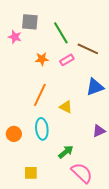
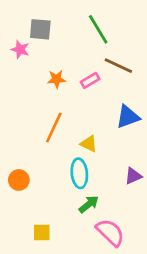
green line: (61, 33) -> (98, 29), moved
cyan ellipse: (42, 129) -> (79, 173), moved

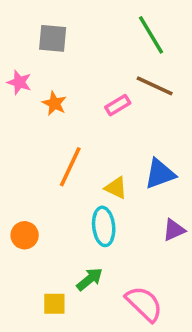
green line: (98, 29) -> (151, 35), moved
pink star: (20, 50) -> (19, 82), moved
orange star: (56, 79) -> (54, 103), moved, turned 30
blue triangle: (128, 117) -> (160, 174), moved
green arrow: (89, 204) -> (90, 279), moved

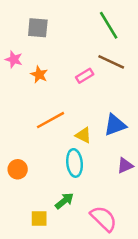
orange line: (70, 167) -> (50, 120), turned 36

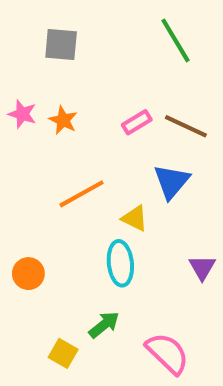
pink star: (14, 59) -> (22, 114), moved
brown line: (111, 62) -> (186, 126), moved
blue triangle: (115, 125) -> (172, 182), moved, turned -30
purple triangle: (125, 165) -> (202, 267), turned -36
yellow square: (39, 219) -> (63, 353), turned 30

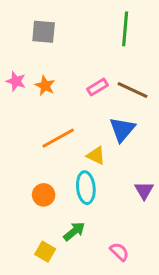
green line: (176, 40) -> (125, 29), turned 36
orange circle: (28, 274) -> (44, 195), moved
pink semicircle: (167, 353) -> (119, 252), size x0.6

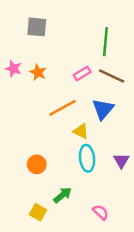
green line: (125, 29) -> (105, 42), moved
orange line: (58, 138) -> (63, 108), moved
cyan ellipse: (86, 188) -> (87, 158), moved

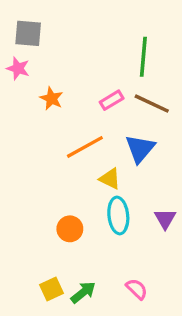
gray square: (37, 27) -> (28, 33), moved
pink star: (13, 69) -> (18, 68), moved
orange circle: (37, 164) -> (70, 229), moved
green arrow: (63, 195) -> (83, 292), moved
yellow square: (38, 212) -> (51, 289), turned 35

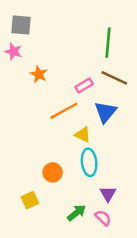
pink rectangle: (112, 100) -> (84, 85), moved
purple triangle: (165, 219) -> (108, 194), moved
yellow square: (51, 289) -> (30, 200), moved
green arrow: (83, 292) -> (76, 213), moved

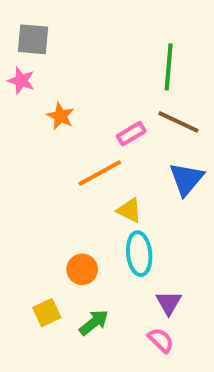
blue triangle: (105, 112) -> (186, 179), moved
green arrow: (76, 213) -> (94, 322), moved

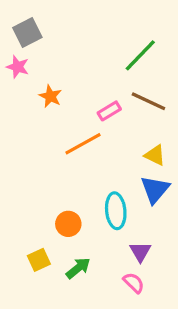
gray square: (33, 39) -> (27, 32), turned -32
green line: (169, 67) -> (140, 55), turned 39
blue triangle: (186, 179) -> (155, 190), moved
yellow triangle: (129, 210) -> (155, 155), moved

